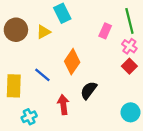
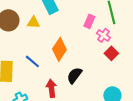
yellow triangle: (43, 32) -> (33, 22), turned 32
pink cross: (129, 46) -> (103, 35), moved

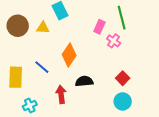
red square: (111, 53) -> (123, 78), moved
black semicircle: (74, 75) -> (84, 81), turned 48

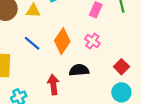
pink cross: (114, 41) -> (92, 41), moved
blue line: (42, 67) -> (32, 43), moved

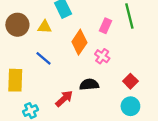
orange diamond: (62, 41) -> (79, 42), moved
red arrow: (53, 85) -> (64, 99), turned 54

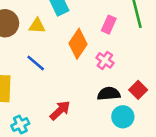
black semicircle: (89, 84) -> (109, 94), moved
cyan circle: (130, 106) -> (123, 117), moved

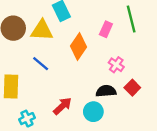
yellow triangle: (37, 26) -> (42, 30), size x1.5
pink cross: (105, 60) -> (116, 65), moved
cyan circle: (123, 117) -> (93, 112), moved

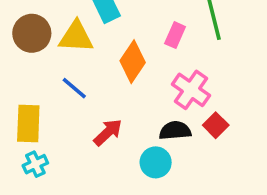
pink cross: (116, 65) -> (191, 90), size x1.5
red arrow: (62, 106) -> (108, 132), moved
cyan cross: (27, 119) -> (35, 164), moved

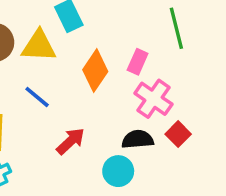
pink rectangle: (175, 35) -> (138, 62), moved

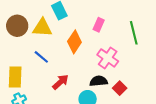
green line: (176, 28) -> (134, 33), moved
pink rectangle: (138, 62) -> (99, 25), moved
red square: (178, 134) -> (120, 88), moved

